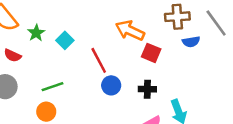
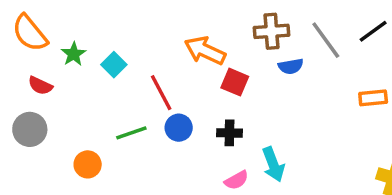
green line: (52, 87) -> (131, 133), moved

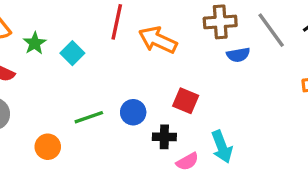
red square: (235, 82) -> (186, 101), moved
red line: (161, 93) -> (117, 22), moved, turned 40
black cross: (229, 133) -> (164, 137), moved

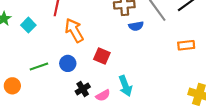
orange arrow: (158, 40) -> (74, 30), moved, turned 35
black cross: (164, 137) -> (83, 89), moved, turned -32

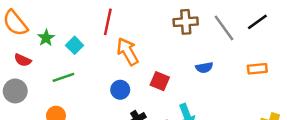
blue semicircle: (136, 26) -> (204, 68), moved
green line: (39, 67) -> (63, 77), moved

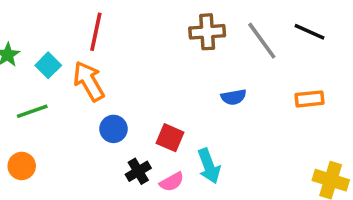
black line: (257, 22) -> (309, 32), turned 60
orange arrow: (128, 51) -> (89, 81), moved
red square: (160, 81) -> (170, 138), moved

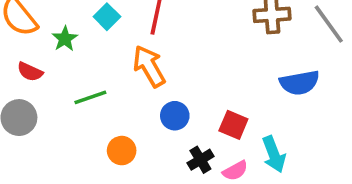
cyan square: (48, 65) -> (107, 17), moved
blue semicircle: (234, 97) -> (299, 83), size x1.5
orange circle: (22, 166) -> (122, 151), moved

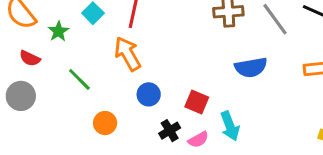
green line: (90, 97) -> (79, 79), turned 64

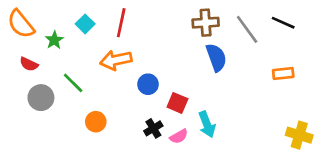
orange arrow: (128, 54) -> (116, 60), turned -72
blue semicircle: (251, 67) -> (216, 57), moved, turned -100
blue circle: (149, 94) -> (148, 84), moved
gray circle: (21, 96) -> (41, 98), moved

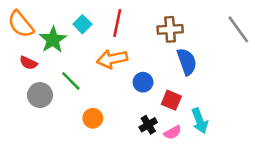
brown cross: (206, 23) -> (170, 29), moved
green star: (54, 40) -> (53, 40), size x1.5
blue semicircle: (216, 57) -> (187, 62), moved

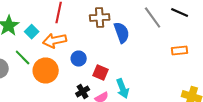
cyan square: (82, 24) -> (32, 32), moved
blue semicircle: (187, 62) -> (122, 32), moved
orange circle: (93, 118) -> (46, 70), moved, size x1.6

